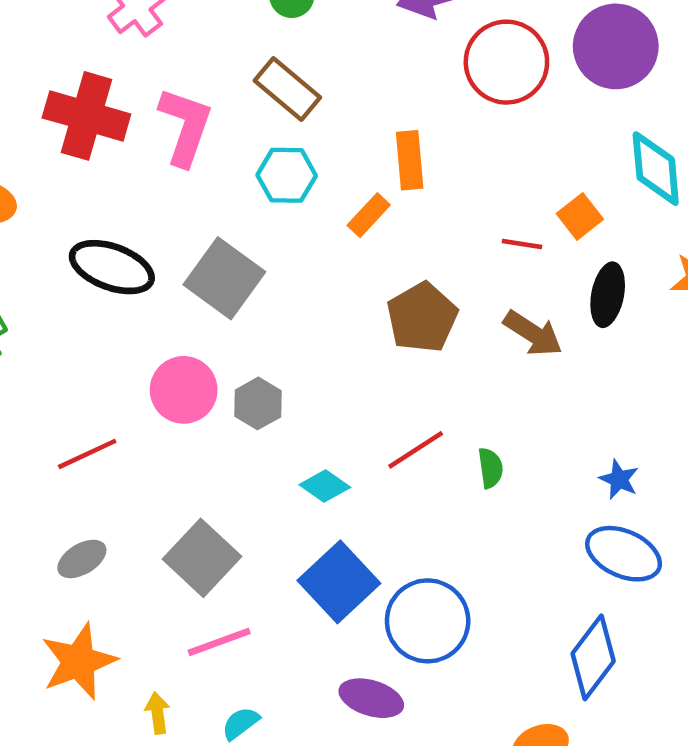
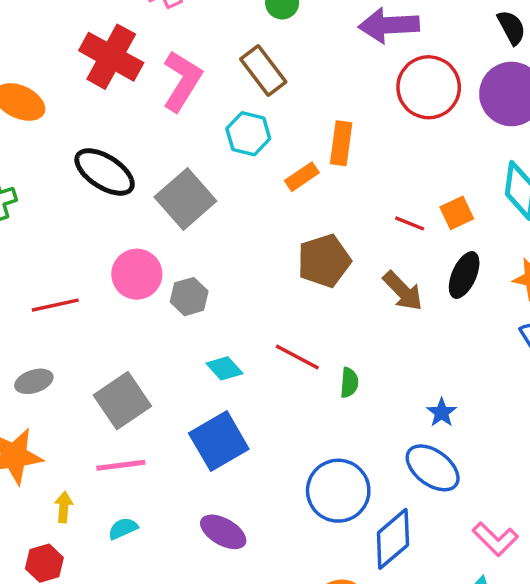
red line: (416, 450) -> (297, 357), turned 48
blue circle: (428, 621) -> (338, 491), moved

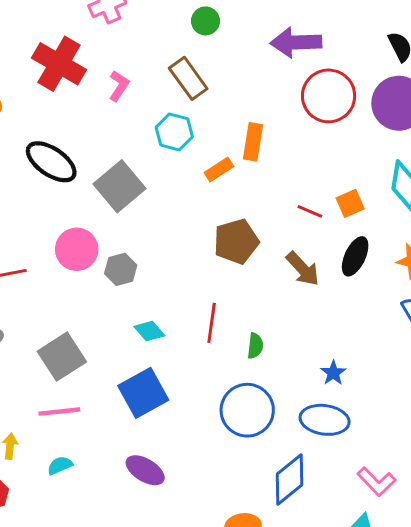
pink L-shape: (182, 81) -> (119, 86), size x0.6
red line: (297, 357) -> (212, 323), turned 69
blue ellipse: (433, 468) -> (325, 420), turned -30
blue circle: (338, 491) -> (247, 410), moved

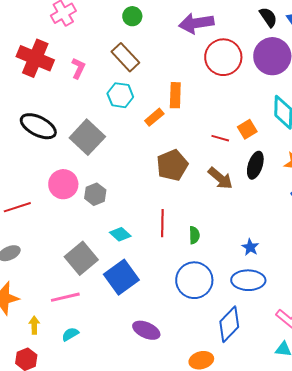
gray square: (62, 357) -> (81, 258), moved
purple ellipse: (145, 470) -> (146, 330), moved

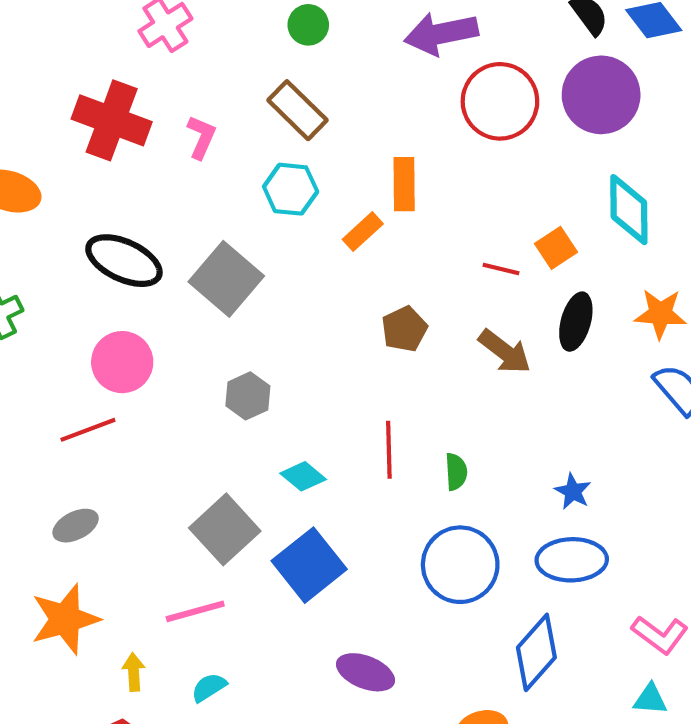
brown pentagon: (172, 165) -> (404, 329), size x0.7
pink circle: (63, 184) -> (122, 362), moved

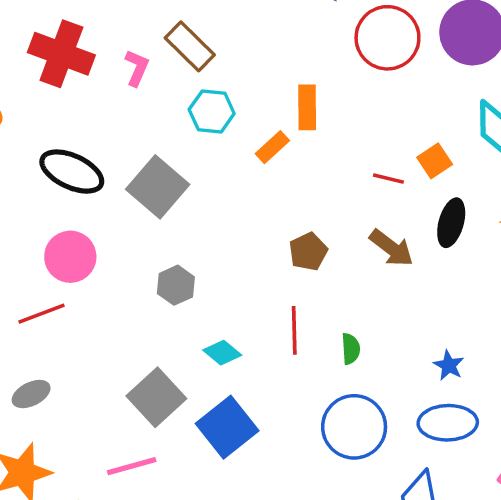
brown rectangle: (297, 110) -> (190, 46), moved
brown pentagon: (404, 329) -> (308, 252), moved

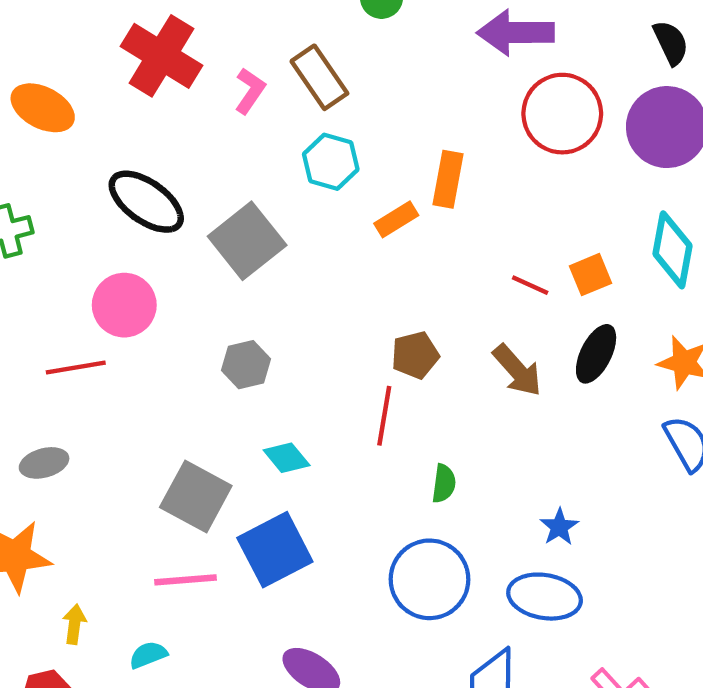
red line: (294, 330) -> (384, 416), moved
gray square: (156, 397) -> (196, 497), turned -30
pink line: (132, 466) -> (186, 580), moved

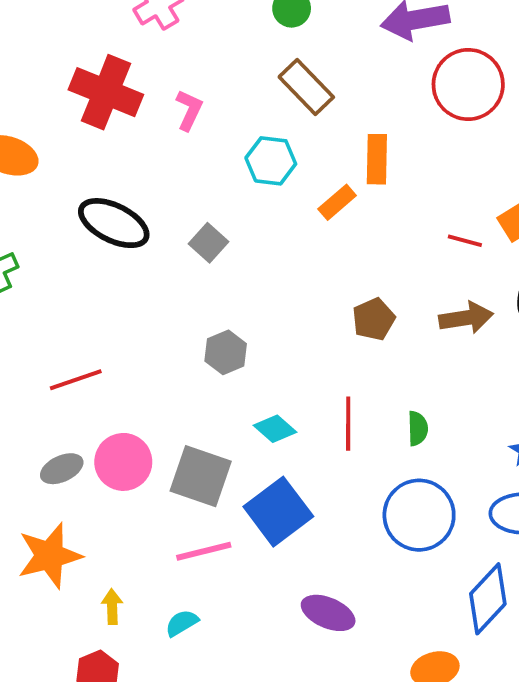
brown rectangle: (319, 77) -> (306, 87), moved
gray square: (247, 241) -> (209, 243), size x0.6
pink circle: (124, 305) -> (123, 462), moved
brown arrow: (517, 370) -> (466, 318), turned -48
red line: (384, 416) -> (348, 424), moved

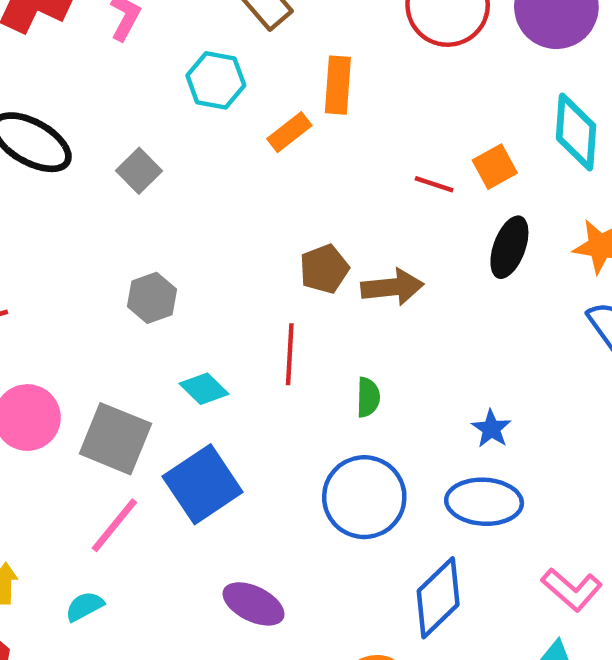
brown arrow: (466, 318) -> (392, 287), moved
red line: (348, 424) -> (290, 354), moved
pink line: (204, 551) -> (114, 525), turned -40

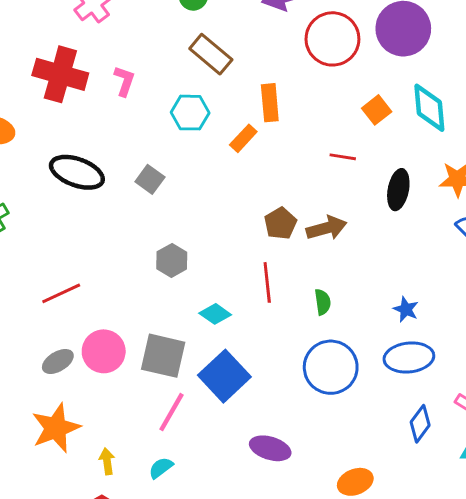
orange square: (495, 167) -> (377, 110), moved
blue diamond: (438, 598) -> (420, 424), moved, size x0.7

